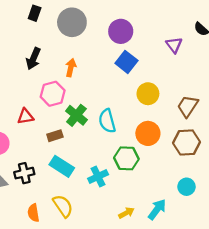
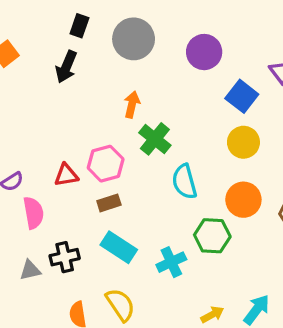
black arrow: (33, 59) -> (66, 67), moved
blue square: (126, 62) -> (242, 96), moved
pink hexagon: (53, 94) -> (106, 164), moved
green cross: (76, 115) -> (155, 139), moved

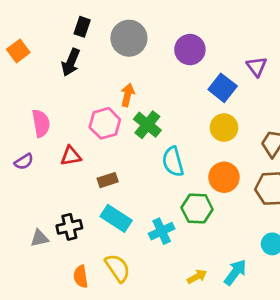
pink hexagon: (106, 164) -> (105, 123), moved
pink semicircle: (33, 213) -> (41, 123), moved

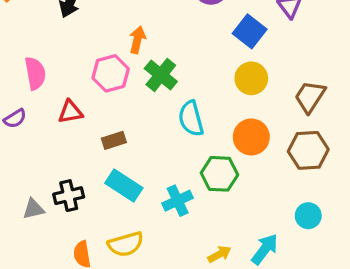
yellow semicircle: (118, 268) -> (126, 244), turned 108

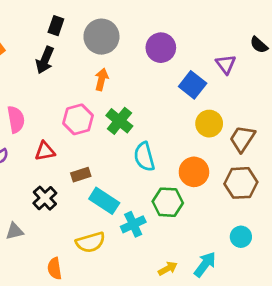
orange arrow: (137, 40) -> (101, 79), moved
yellow circle: (251, 78) -> (209, 124), moved
cyan rectangle: (124, 186) -> (104, 201), moved
black cross: (69, 196) -> (45, 198), moved, turned -30
yellow semicircle: (126, 244) -> (90, 242), moved

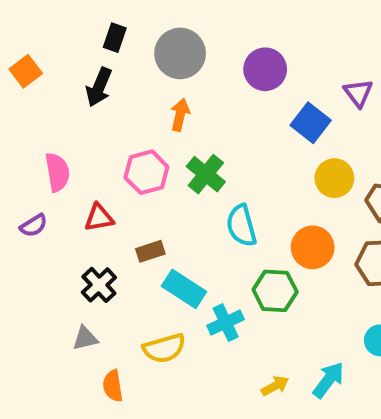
gray triangle: (15, 231) -> (85, 338), moved

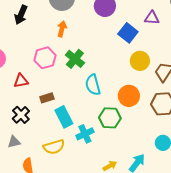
purple triangle: (358, 93) -> (152, 18), turned -49
cyan rectangle: (184, 289) -> (64, 117), turned 30

